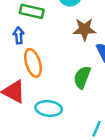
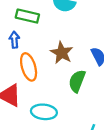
brown star: (85, 29) -> (62, 53), moved, turned 30

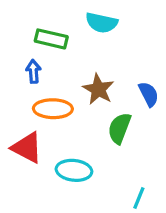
orange ellipse: (29, 67) -> (53, 109), turned -72

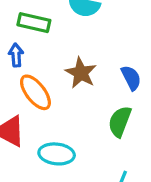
orange ellipse: (53, 109) -> (35, 92), turned 51
green semicircle: (119, 128) -> (120, 122), moved

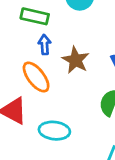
blue arrow: (16, 55) -> (45, 45), moved

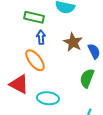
brown star: (76, 60) -> (73, 42), moved

